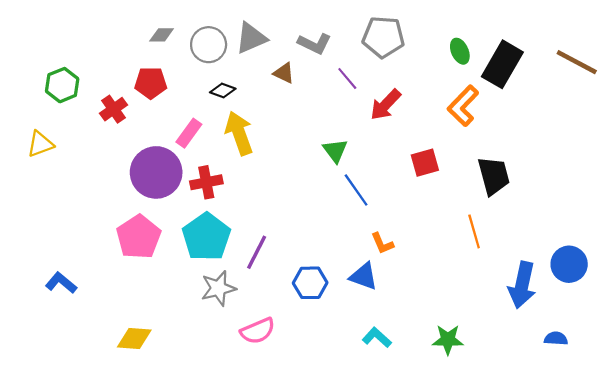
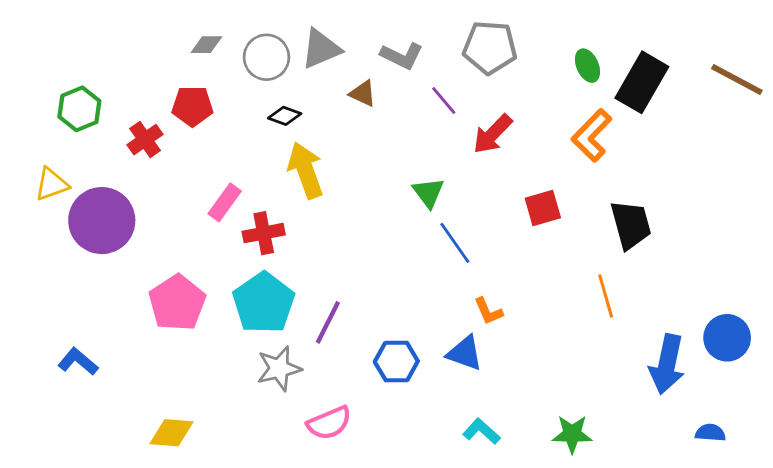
pink rectangle: (189, 133) -> (225, 202), moved
purple circle: (156, 172) -> (102, 221), moved

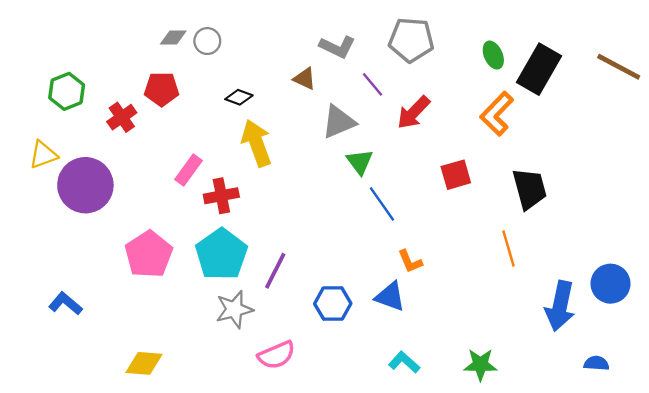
gray triangle: (321, 49) -> (339, 122), moved
gray circle: (266, 57) -> (207, 41), moved, size x0.7

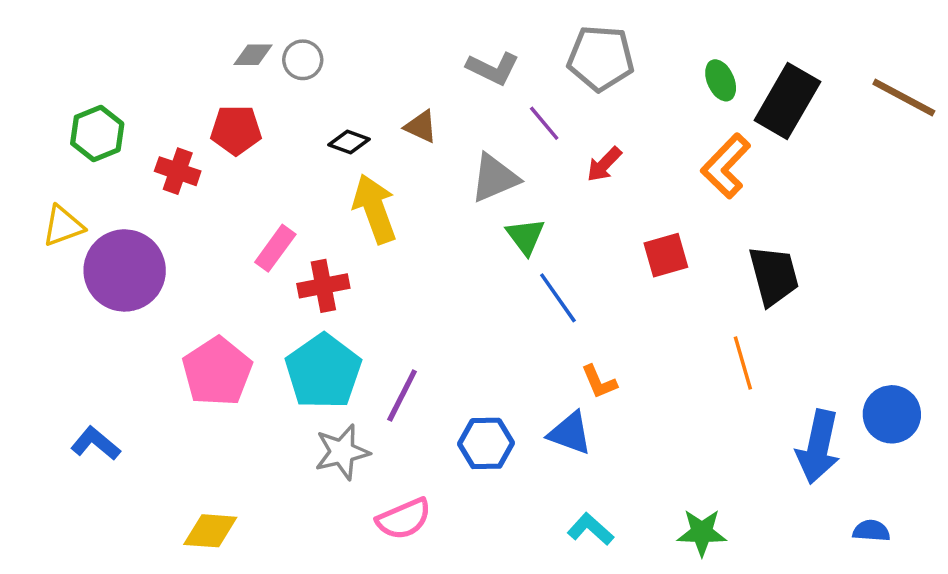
brown triangle: (305, 79) -> (421, 127), moved
red arrow: (414, 113) -> (604, 164), size x0.7
red cross: (122, 117) -> (178, 171), turned -36

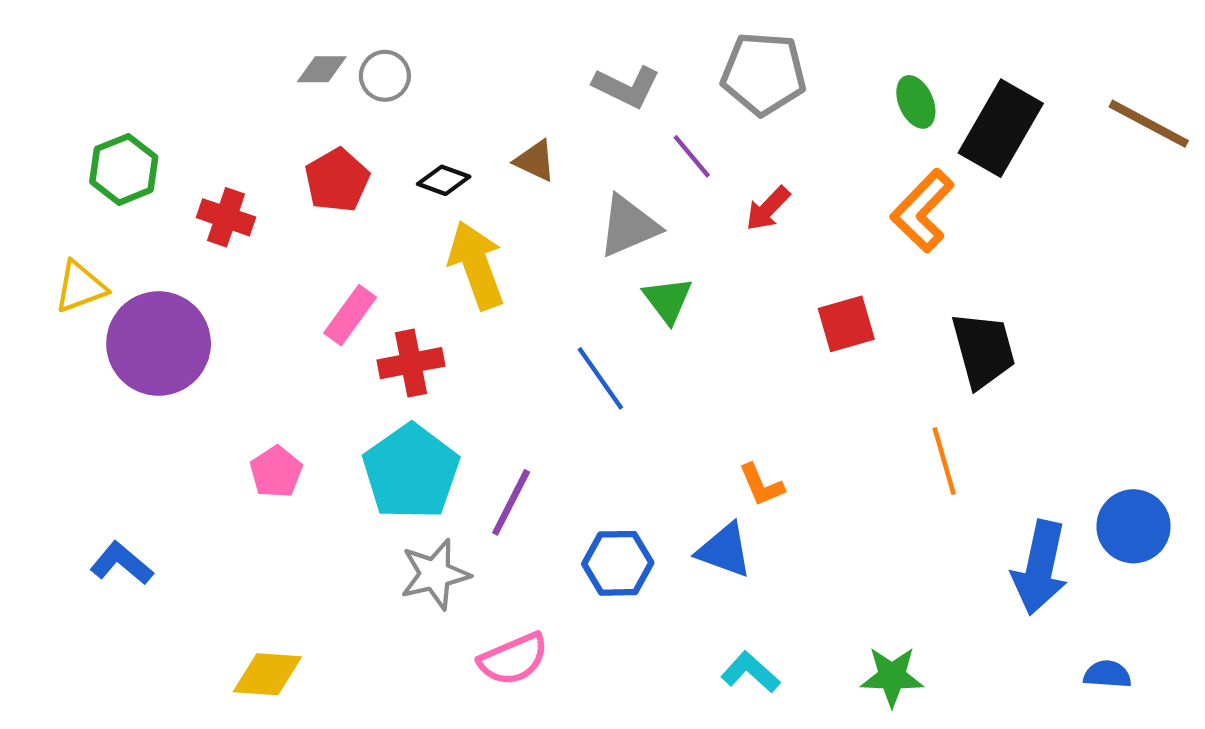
red pentagon: (236, 130) -> (337, 180), moved, turned -30
blue line: (558, 298) -> (600, 378), moved
pink pentagon: (217, 372) -> (276, 472), size x0.6

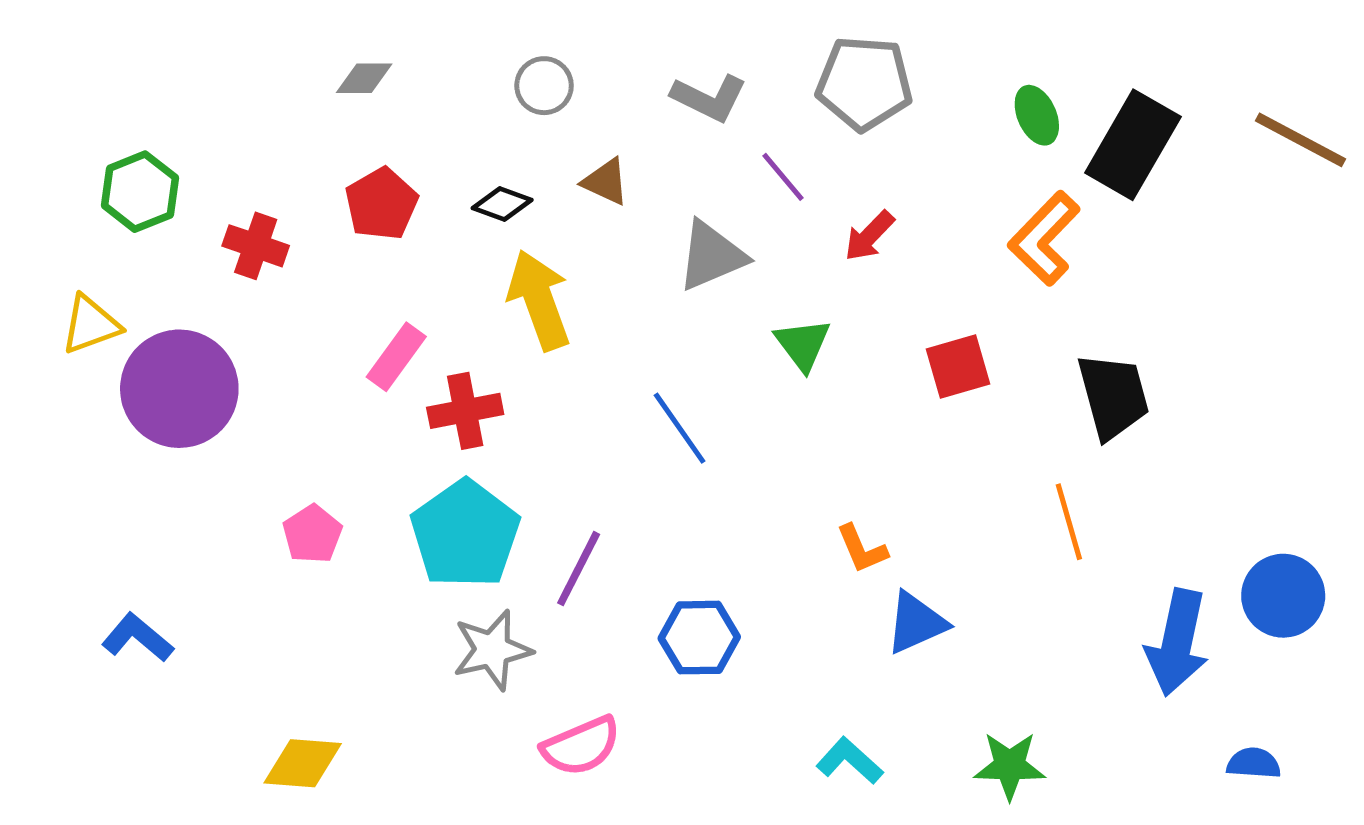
gray circle: (385, 76) -> (544, 86), moved
green triangle: (668, 300) -> (803, 344), moved
blue triangle: (724, 550) -> (916, 623), moved, turned -44

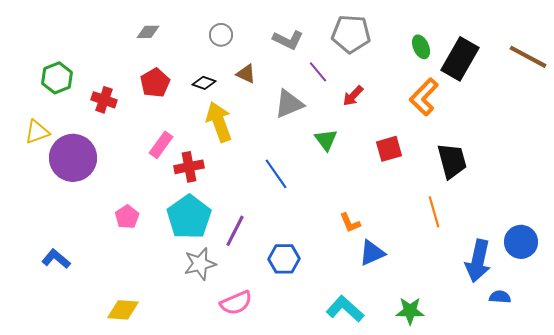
cyan L-shape: (850, 761) -> (345, 309), size x1.4
blue semicircle: (1254, 763) -> (500, 297), moved

